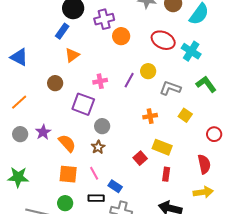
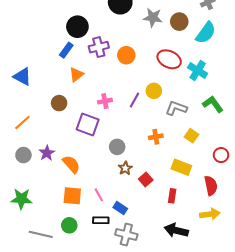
purple cross: (104, 19) -> (99, 47), moved
gray circle: (102, 126) -> (117, 147), moved
brown star: (98, 147) -> (125, 168), moved
yellow rectangle: (162, 147) -> (181, 167), moved

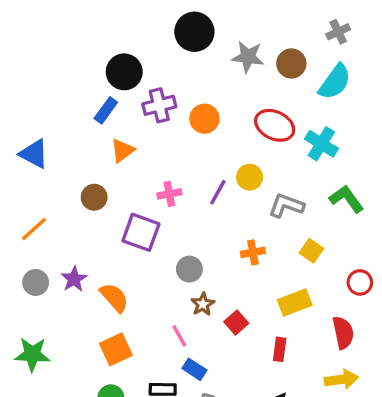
yellow rectangle: (181, 167) -> (295, 303), turned -42
pink line: (99, 195) -> (179, 336), moved
orange square: (72, 196) -> (116, 349), turned -30

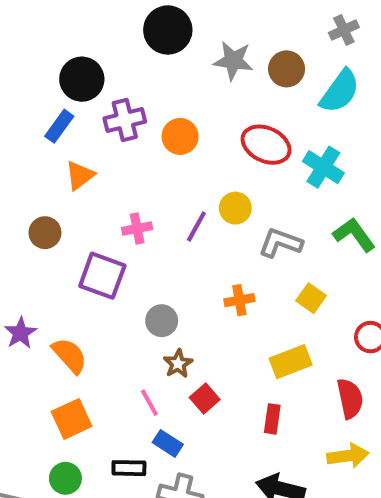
red square: (236, 323) -> (205, 398), moved

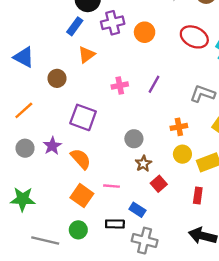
yellow circle: (235, 208) -> (182, 154), moved
brown circle: (45, 233) -> (57, 78), moved
purple square: (102, 276) -> (83, 117), moved
pink line: (149, 403) -> (111, 186), moved, turned -56
orange square: (72, 419) -> (82, 196), turned -30

